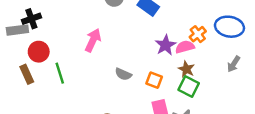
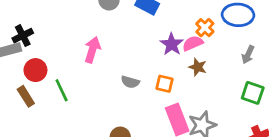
green square: (189, 87) -> (253, 93), moved

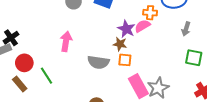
orange cross: (205, 28) -> (150, 13), turned -32
brown star: (198, 67) -> (120, 44), moved
gray semicircle: (130, 82) -> (98, 62), size x1.5

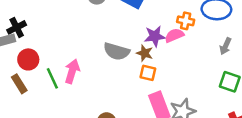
purple star: (126, 29) -> (155, 36), turned 30
pink arrow: (66, 41) -> (72, 71), moved
gray semicircle: (98, 62) -> (116, 51), moved

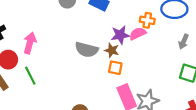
pink arrow: (72, 71) -> (30, 43), moved

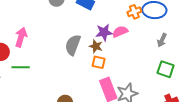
orange cross: (147, 20) -> (134, 12), moved, turned -32
gray semicircle: (87, 50) -> (73, 45), turned 95
green line: (30, 76) -> (21, 67), turned -66

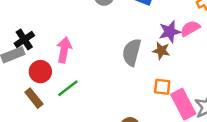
orange square: (99, 62) -> (162, 87), moved
green line: (21, 67) -> (68, 88), turned -30

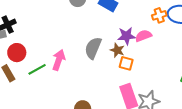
pink arrow: (64, 50) -> (59, 60), moved
orange square: (162, 87) -> (126, 63), moved

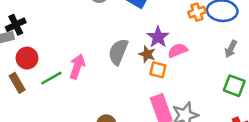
purple star: (126, 36) -> (158, 37), turned -30
pink semicircle: (143, 36) -> (178, 50), moved

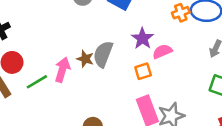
brown star: (147, 54) -> (85, 59), moved
orange square: (158, 70) -> (143, 71), turned -30

